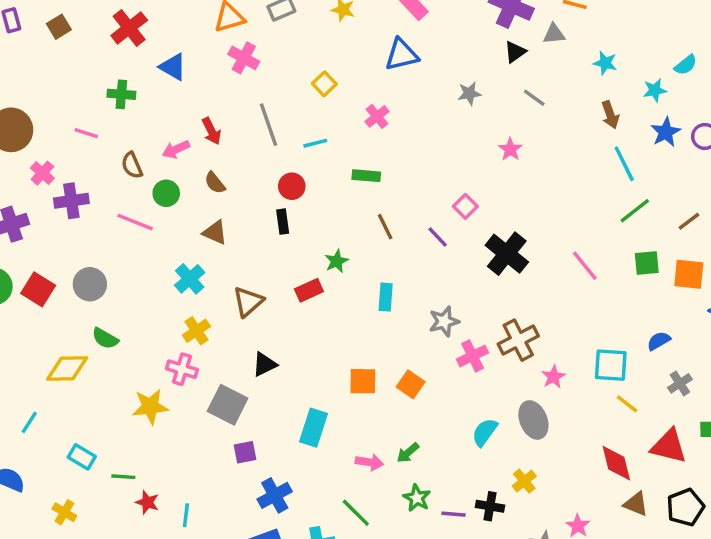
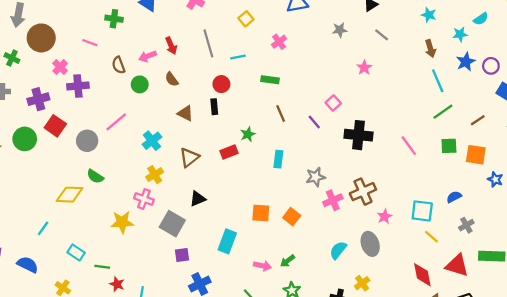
pink line: (135, 222) -> (116, 122), moved, turned -65
brown triangle: (215, 233) -> (185, 113), moved
black cross: (507, 254) -> (358, 135), turned -36
red square: (38, 289) -> (55, 126), moved

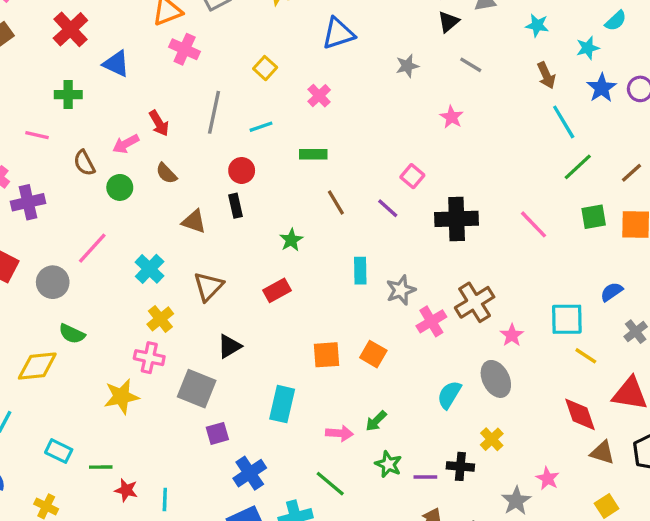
gray line: (208, 43) -> (214, 112), turned 36
red rectangle: (229, 152) -> (277, 290), moved
cyan rectangle: (278, 159) -> (360, 271), moved

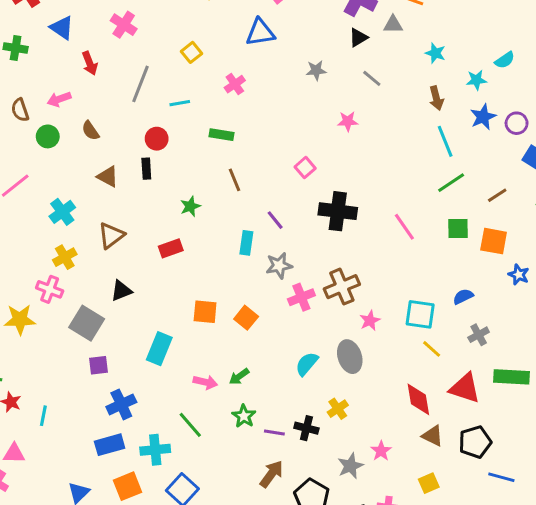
pink star: (452, 117) -> (348, 121), turned 30
red arrow: (159, 123) -> (90, 63), moved
purple line: (388, 208) -> (275, 220), moved

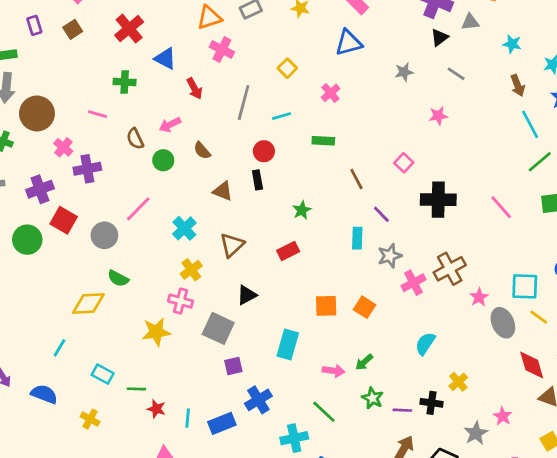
brown line: (235, 180) -> (356, 179), moved
gray ellipse: (350, 357) -> (503, 323), moved
blue rectangle: (110, 445) -> (222, 423), moved

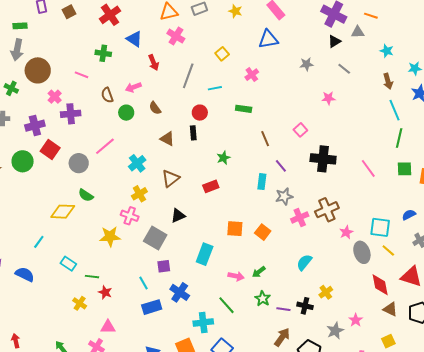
green line: (540, 162) -> (399, 138), turned -42
blue cross: (258, 400) -> (180, 292), turned -30
cyan line: (188, 418) -> (144, 283), moved, turned -40
yellow cross: (90, 419) -> (80, 303), moved

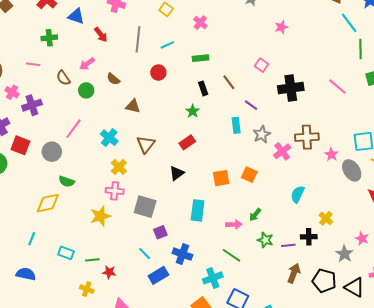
black rectangle: (193, 133) -> (203, 88), moved
brown cross: (327, 210) -> (307, 137), turned 35
black triangle: (178, 216) -> (177, 173), moved

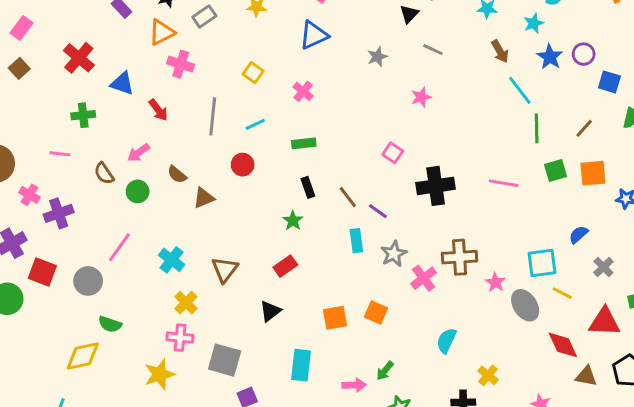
brown line: (229, 82) -> (348, 197), moved
pink line: (337, 87) -> (504, 183), turned -30
brown triangle: (133, 106) -> (204, 198), moved, turned -35

